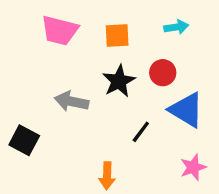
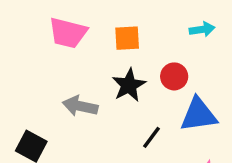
cyan arrow: (176, 27) -> (202, 29), moved
blue triangle: (186, 110) -> (199, 115), turned -39

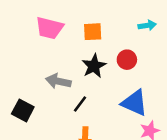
blue triangle: (199, 115) -> (135, 103), moved, turned 32
black line: (152, 137) -> (80, 104), moved

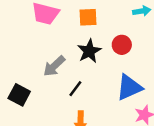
gray arrow: (58, 81) -> (54, 66), turned -55
blue triangle: (135, 103) -> (129, 87), turned -48

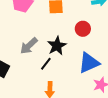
black star: (89, 51) -> (57, 46), moved

